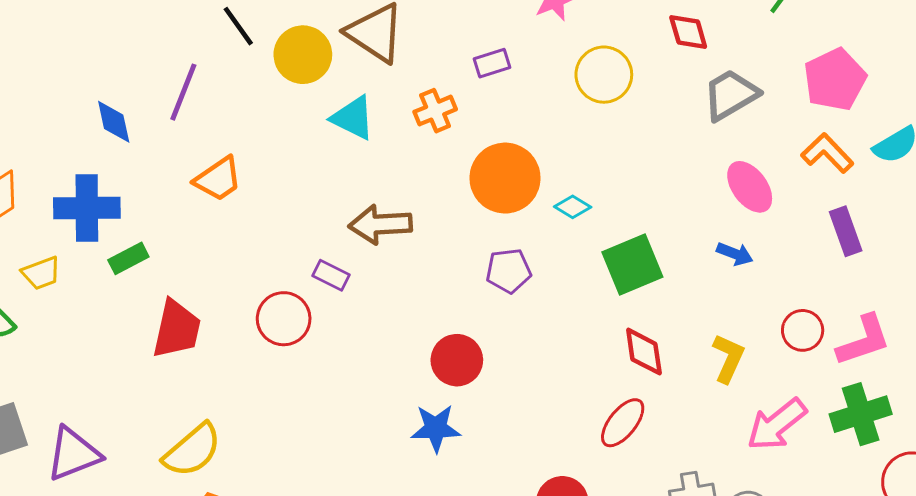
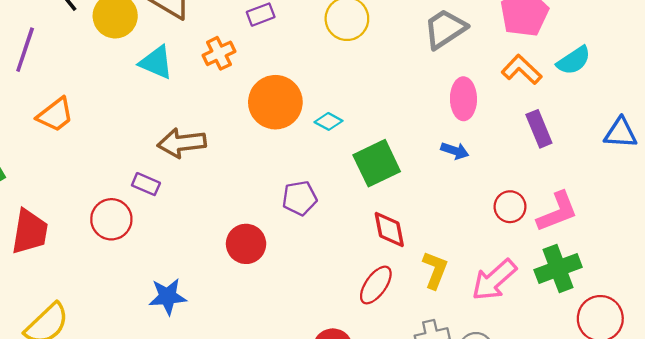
pink ellipse: (750, 187) -> (463, 99), turned 39
purple pentagon: (509, 271) -> (300, 198), moved
yellow L-shape: (728, 358) -> (435, 270), moved
blue star: (436, 428) -> (168, 297), moved

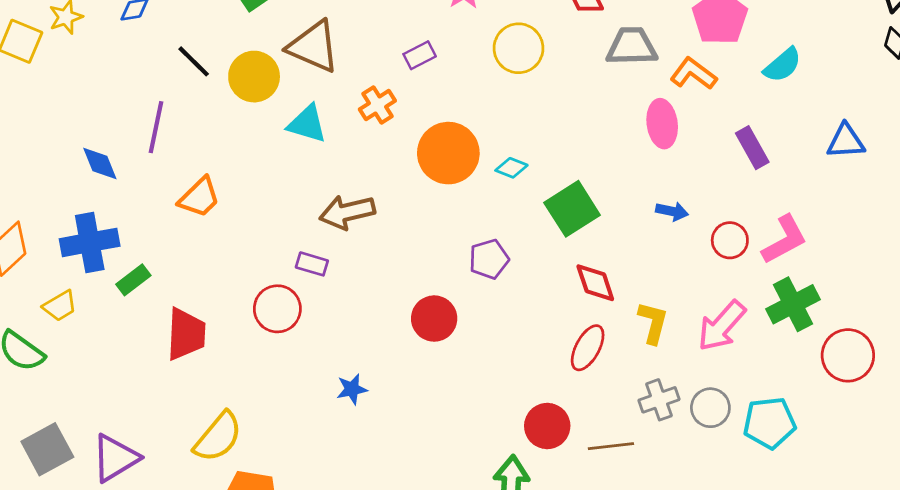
gray trapezoid: (445, 29) -> (632, 46), turned 39
orange L-shape: (522, 70) -> (693, 74), moved
blue arrow: (455, 151) -> (672, 211), moved
blue star: (168, 297) -> (352, 389), size x0.7

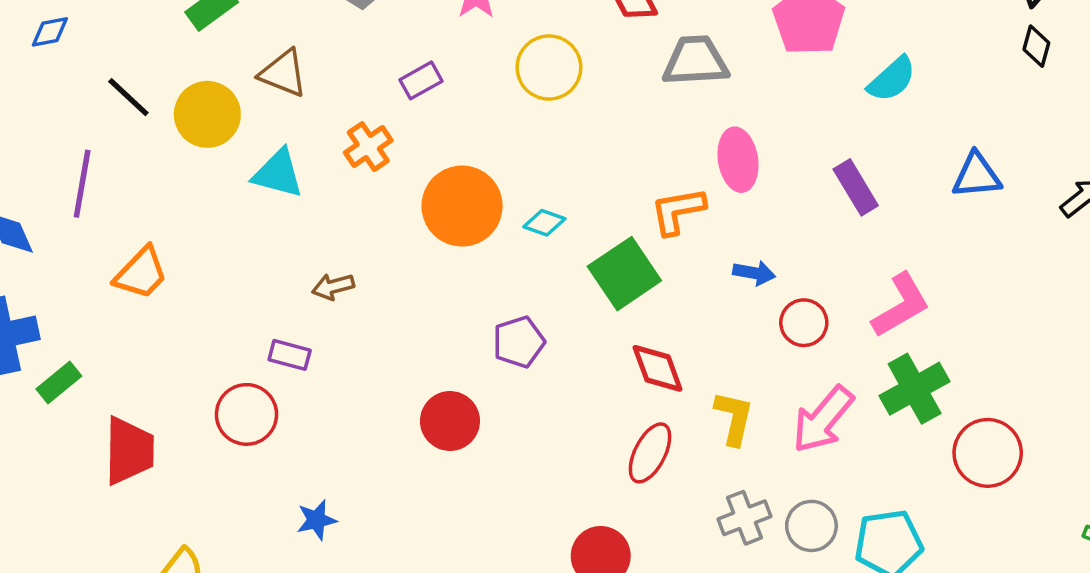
brown triangle: (314, 47) -> (283, 73), size x0.7
orange L-shape: (693, 74) -> (678, 211), moved, turned -45
brown arrow: (347, 212) -> (333, 287), size x0.6
red circle: (730, 240) -> (804, 323), moved
blue star: (352, 389) -> (317, 520), moved

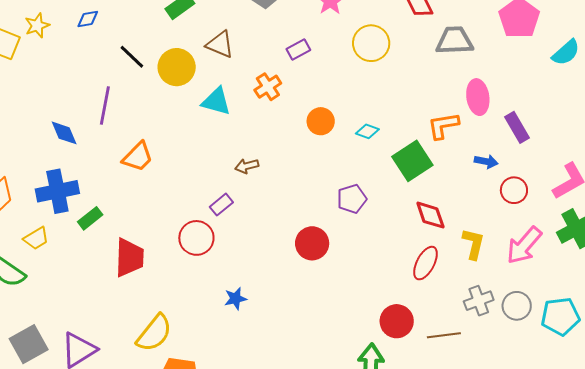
purple rectangle: (856, 187) -> (517, 127), moved
orange circle: (462, 206) -> (321, 121), size x0.6
purple rectangle: (290, 355) -> (221, 205), turned -55

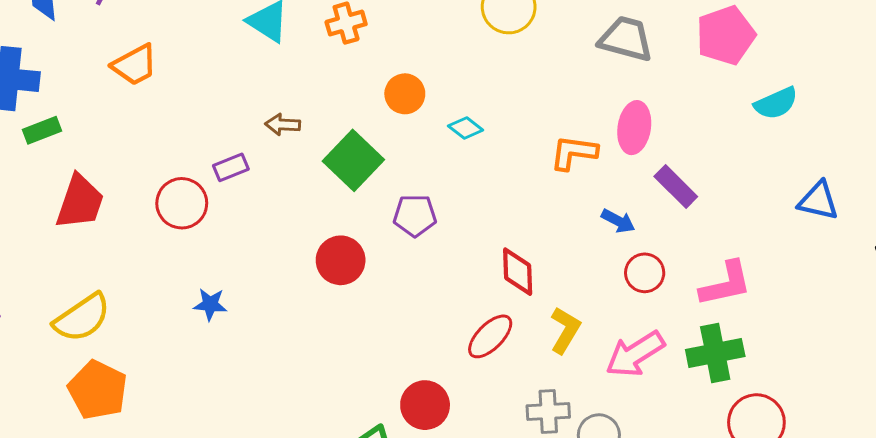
purple rectangle: (517, 127) -> (676, 187), turned -32
green square: (412, 161) -> (353, 160), moved, turned -30

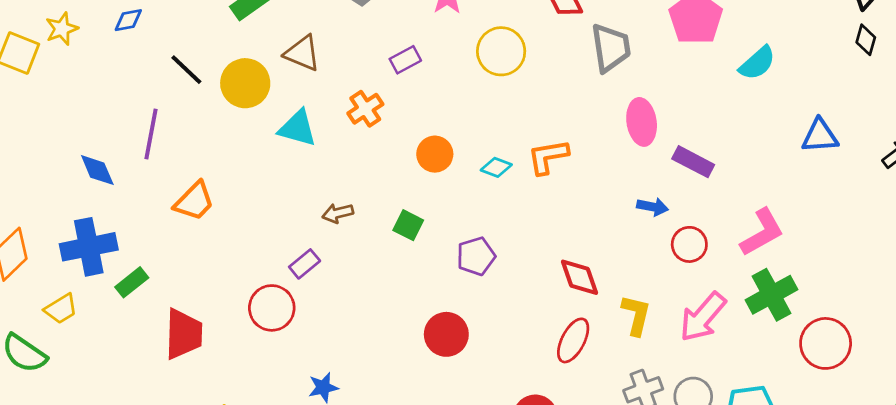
gray trapezoid: (626, 39) -> (611, 48), turned 84
orange L-shape: (574, 153) -> (548, 157), moved
green square: (353, 160) -> (408, 225), size x0.6
red circle: (341, 260) -> (446, 334), moved

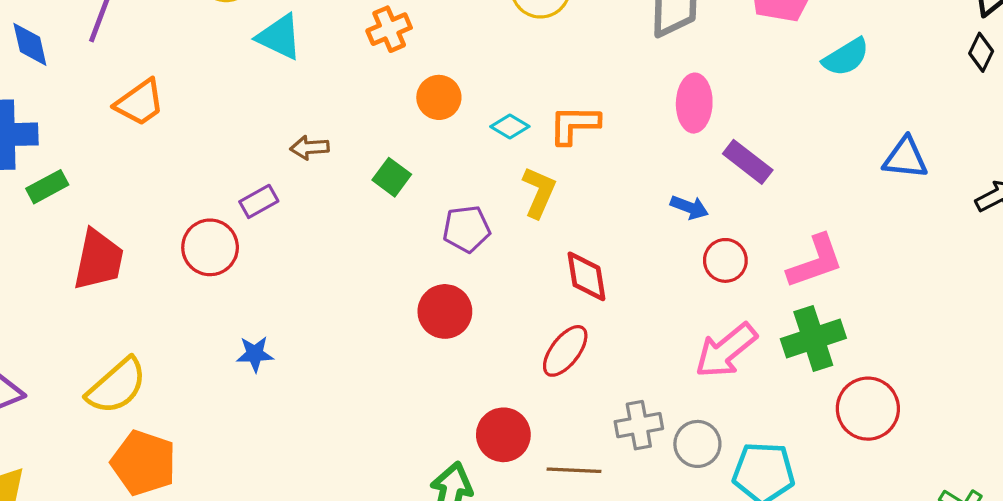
orange cross: (365, 109) -> (389, 29), moved
yellow L-shape: (636, 315) -> (539, 192), moved
red circle: (446, 334) -> (445, 311), moved

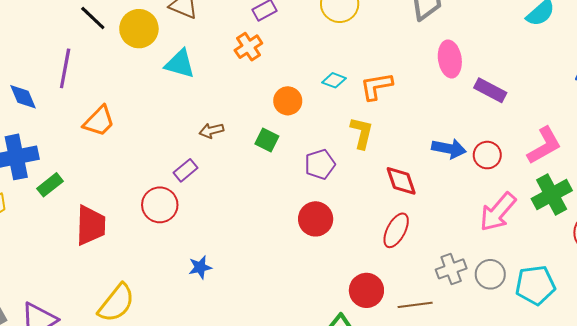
orange circle: (439, 97) -> (288, 101), moved
cyan diamond: (510, 126) -> (334, 80), moved
blue arrow: (689, 207) -> (449, 149), moved, size x1.4

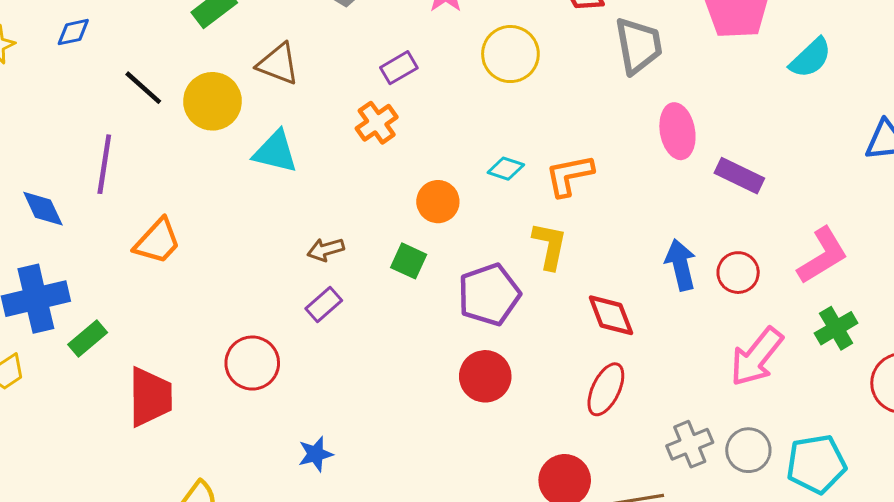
blue arrow: (449, 149) -> (681, 265), turned -112
purple pentagon: (320, 164) -> (489, 295), size x1.4
purple rectangle: (185, 170) -> (324, 305), moved
green cross: (552, 195) -> (836, 328), size x0.7

